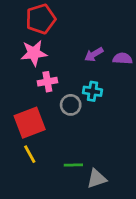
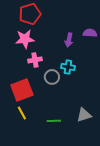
purple arrow: (94, 54) -> (69, 40), turned -48
purple semicircle: (123, 59) -> (90, 33), moved
gray triangle: (97, 179) -> (84, 115), moved

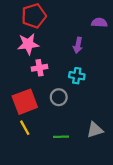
purple semicircle: (90, 33) -> (99, 23), moved
gray circle: (52, 77) -> (59, 97), moved

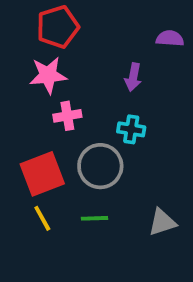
gray circle: (59, 97) -> (100, 166), size x1.5
green line: (61, 137) -> (94, 218), moved

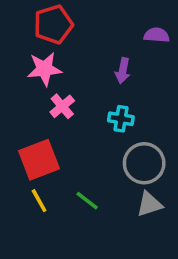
pink cross: (67, 116) -> (62, 106), turned -30
gray circle: (100, 166) -> (144, 163), moved
green line: (94, 218) -> (87, 201), turned 40

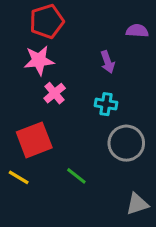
purple arrow: (123, 71) -> (108, 62), turned -30
yellow line: (39, 201) -> (19, 177), moved, turned -30
gray triangle: (149, 204) -> (137, 204), moved

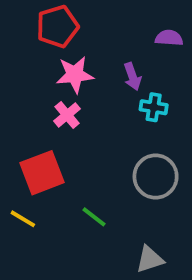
pink star: (39, 60) -> (75, 75), moved
cyan cross: (106, 104) -> (154, 107), moved
gray triangle: (137, 204) -> (150, 259), moved

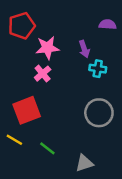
red pentagon: (57, 26) -> (22, 26), moved
green line: (94, 217) -> (47, 148), moved
gray triangle: (150, 259) -> (84, 163), moved

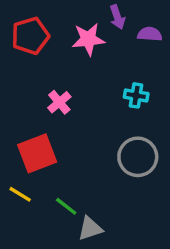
pink star: (47, 48) -> (88, 39), moved
purple arrow: (84, 49) -> (117, 17), moved
gray triangle: (84, 163) -> (90, 228), moved

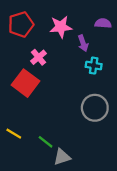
purple arrow: (117, 17) -> (83, 43), moved
pink cross: (59, 102) -> (38, 57), moved
red square: (37, 153) -> (26, 83), moved, turned -32

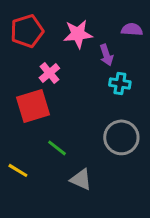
red square: (26, 83) -> (33, 106), turned 36
green line: (46, 142) -> (57, 148), moved
gray triangle: (62, 157) -> (81, 179), moved, turned 42

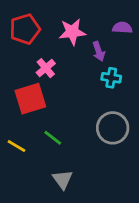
yellow line: (18, 170) -> (17, 146), moved
gray triangle: (81, 179) -> (62, 179), moved, turned 30

